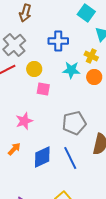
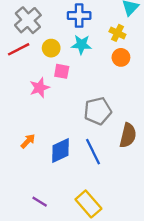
cyan star: (71, 70) -> (81, 45), moved
pink star: (24, 121) -> (40, 88), moved

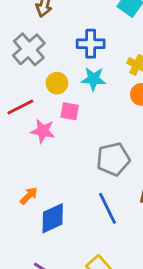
red line: (19, 49) -> (20, 107), moved
pink star: (40, 88) -> (43, 131), turned 30
blue diamond: (60, 150) -> (53, 218), moved

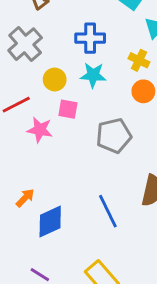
gray pentagon: (113, 159) -> (114, 136), moved

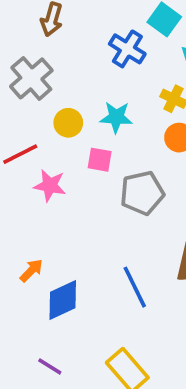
blue cross: (90, 38) -> (127, 49), moved, turned 32
pink square: (68, 109) -> (100, 160), moved

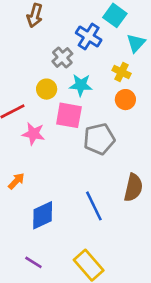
gray cross: (31, 78) -> (62, 57), moved, size x0.7
pink square: (100, 160) -> (69, 115), size x1.5
orange arrow: (31, 270) -> (16, 181), moved

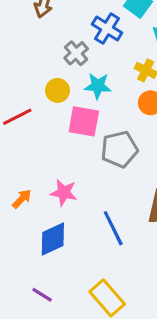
pink star: (33, 134) -> (64, 193), moved

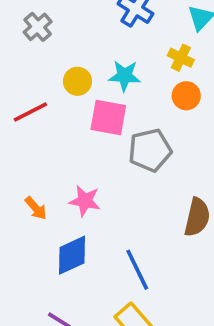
gray cross: (76, 53) -> (38, 27), moved
orange arrow: (22, 199) -> (36, 208), turned 95
blue line: (113, 228) -> (137, 270), moved

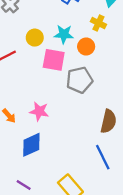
orange circle: (186, 96) -> (86, 47), moved
blue line: (137, 270) -> (103, 157), moved

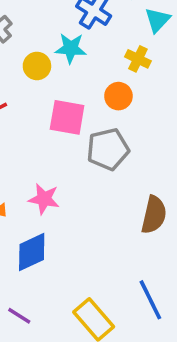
cyan star: (64, 34) -> (71, 48), moved
yellow circle: (35, 38) -> (37, 66), moved
blue line: (103, 157) -> (150, 300), moved

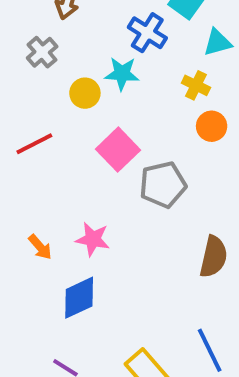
cyan triangle: (157, 20) -> (217, 42), turned 32
orange circle: (118, 96) -> (212, 126), moved
pink square: (67, 117) -> (118, 150), turned 36

